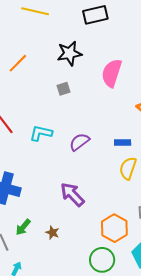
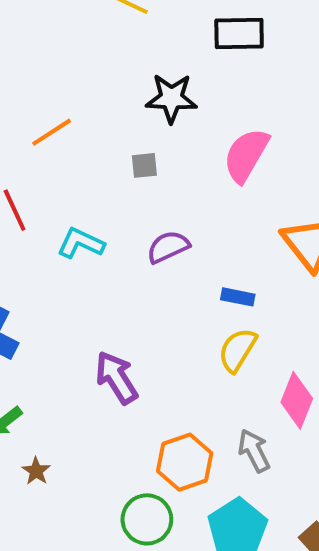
orange line: (18, 63) -> (52, 132), moved
purple semicircle: (79, 142) -> (168, 247), moved
brown star: (52, 233) -> (36, 471), moved

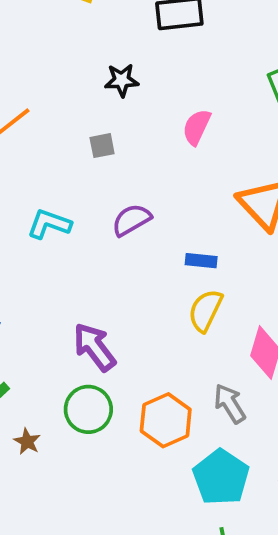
black star: (171, 98) -> (122, 80), size x0.7
pink semicircle: (246, 155) -> (197, 127), size x0.7
green circle: (147, 519) -> (88, 409), moved

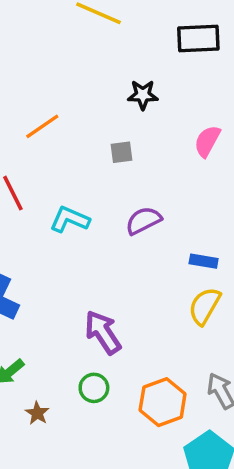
green circle: (88, 409) -> (94, 388), size x0.7

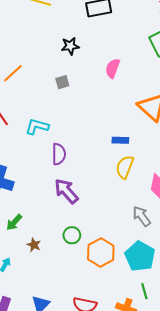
purple semicircle: (143, 221) -> (59, 154), moved, turned 125
green circle: (94, 388) -> (72, 235), moved
orange hexagon: (163, 402) -> (101, 252), moved

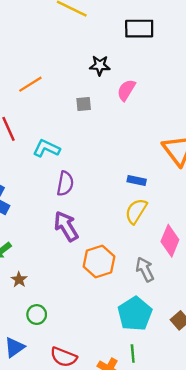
pink semicircle: (113, 68) -> (126, 90), moved
green circle: (72, 235) -> (37, 315), moved
orange hexagon: (101, 252) -> (99, 261), moved

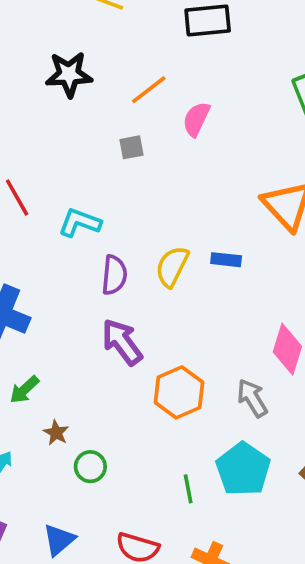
black star: (100, 65) -> (69, 74), moved, size x1.4
orange line: (30, 84) -> (149, 90), moved
yellow semicircle: (136, 211) -> (172, 267), moved
green circle: (37, 315) -> (90, 467), moved
green line: (133, 354) -> (188, 489), moved

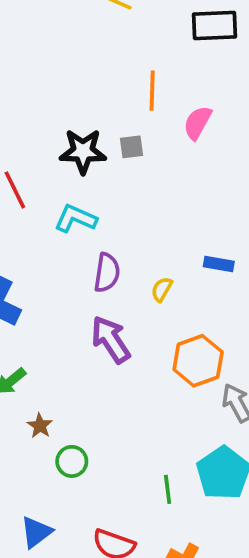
black star: (69, 74) -> (83, 151), moved
orange line: (149, 90) -> (152, 91), turned -54
yellow semicircle: (172, 267) -> (162, 289), moved, size x0.6
orange hexagon: (179, 392) -> (198, 361), moved

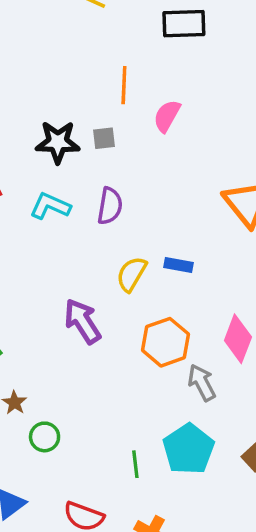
blue rectangle: (219, 264) -> (178, 265), moved
purple semicircle: (107, 273) -> (110, 206), moved
yellow semicircle: (162, 289) -> (132, 274), size x1.5

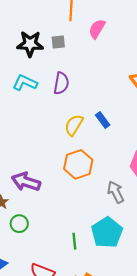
blue rectangle: (178, 265) -> (103, 120), turned 42
purple arrow: (83, 321) -> (26, 182), moved, turned -40
orange hexagon: (165, 342) -> (78, 164), moved

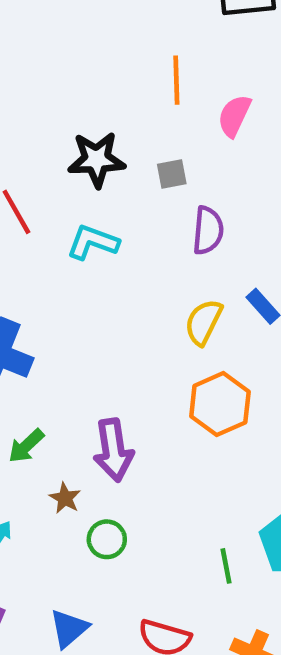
gray square: (58, 42) -> (172, 174), moved
purple semicircle: (61, 83) -> (208, 230), moved
purple arrow: (26, 182) -> (113, 450), turned -112

